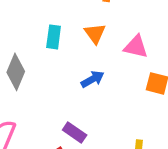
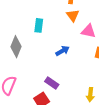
orange triangle: (95, 33) -> (73, 16), moved

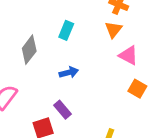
blue arrow: (62, 51) -> (69, 72), moved

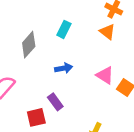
orange triangle: (113, 30) -> (107, 32), turned -35
pink triangle: (128, 55) -> (105, 75), moved

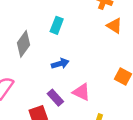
orange triangle: (107, 32) -> (114, 26), moved
pink triangle: (105, 75) -> (81, 92), moved

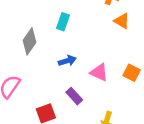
pink triangle: (81, 92) -> (99, 72), moved
purple rectangle: (55, 98) -> (74, 96), moved

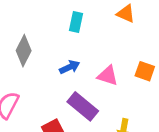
cyan rectangle: (63, 22) -> (76, 22), moved
purple rectangle: (74, 96) -> (83, 106), size x1.5

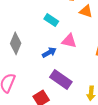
cyan rectangle: (76, 22) -> (51, 20), turned -64
pink triangle: (108, 76) -> (69, 41), moved

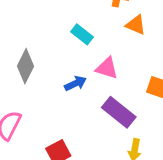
purple rectangle: (61, 80) -> (119, 112), moved

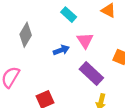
pink triangle: (107, 68) -> (85, 40), turned 36

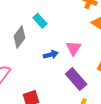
cyan rectangle: (69, 15) -> (40, 21), moved

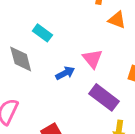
gray diamond: (19, 37) -> (21, 59), turned -40

